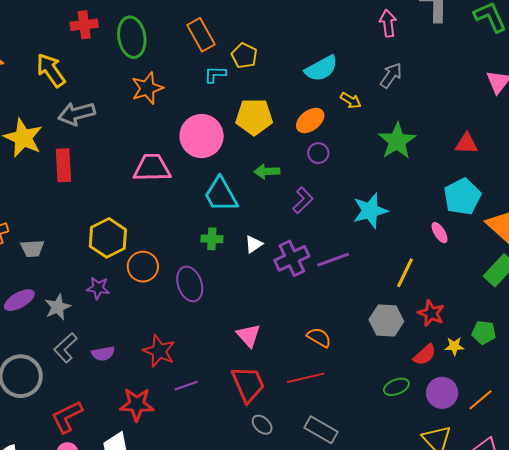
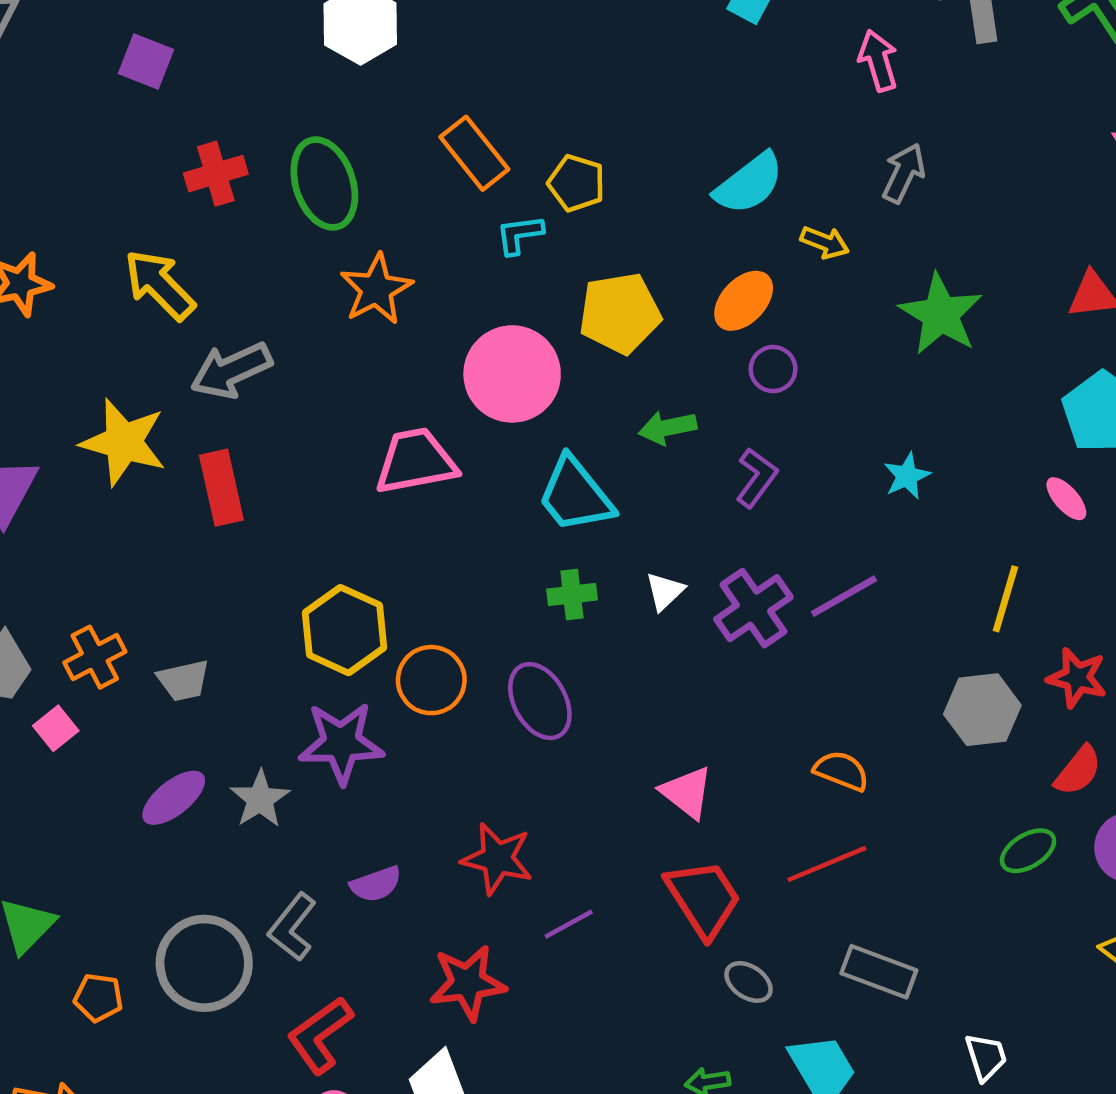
cyan star: (370, 211) -> (907, 476), size x0.6
purple star: (98, 288) -> (341, 743), size x1.6
gray L-shape: (66, 348) -> (292, 927), moved

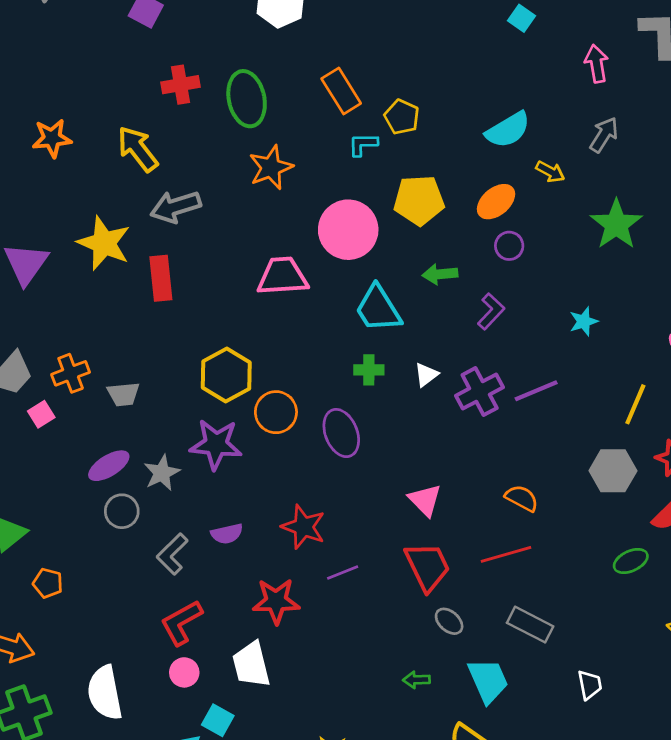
gray circle: (204, 963) -> (122, 511), moved, size x0.6

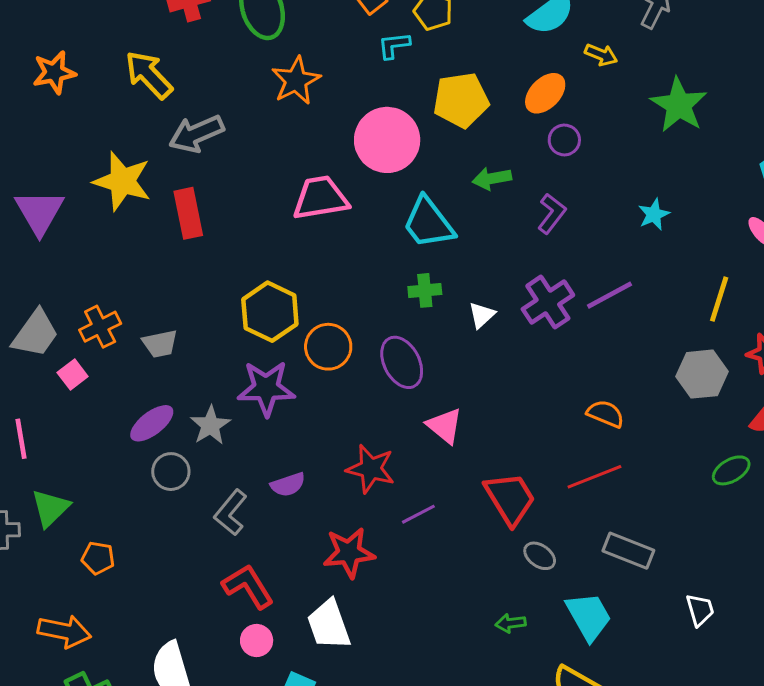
white triangle: (426, 375) -> (482, 315), moved
pink triangle: (425, 500) -> (445, 426), moved
red L-shape: (181, 623) -> (248, 586), turned 93

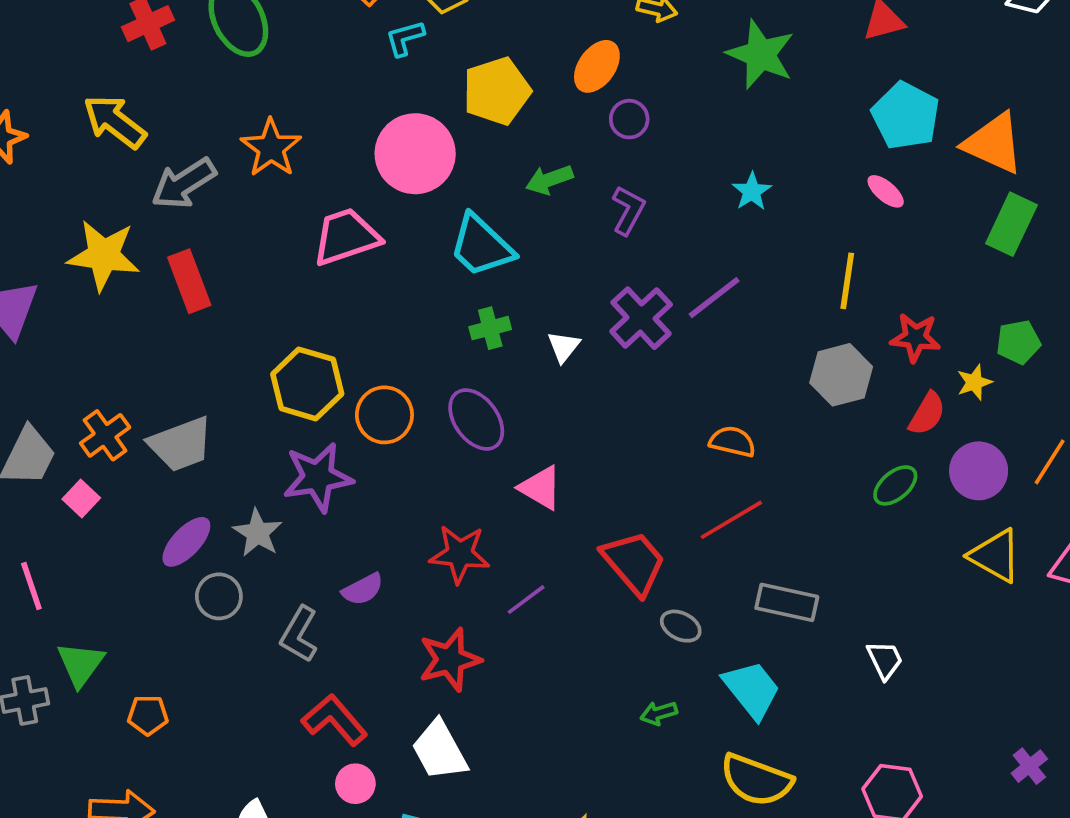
orange star: (296, 81) -> (271, 148), moved
gray trapezoid: (160, 344) -> (181, 444), size x1.5

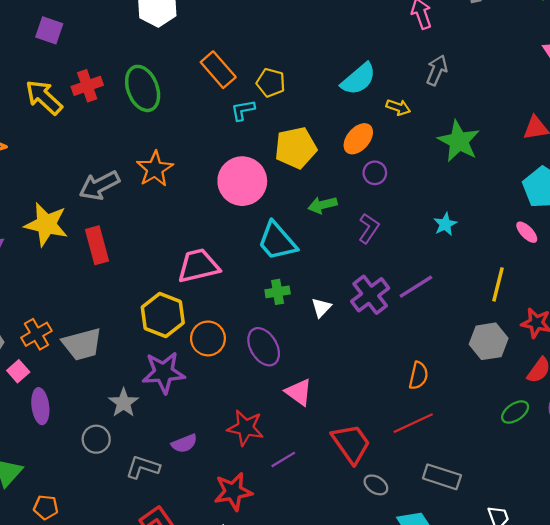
yellow arrow: (115, 122) -> (44, 97), moved
pink trapezoid: (346, 237) -> (198, 266), moved
orange semicircle: (732, 442) -> (418, 376), turned 84
purple ellipse: (186, 542) -> (40, 406), moved, turned -56
gray L-shape: (299, 634) -> (143, 467), turned 72

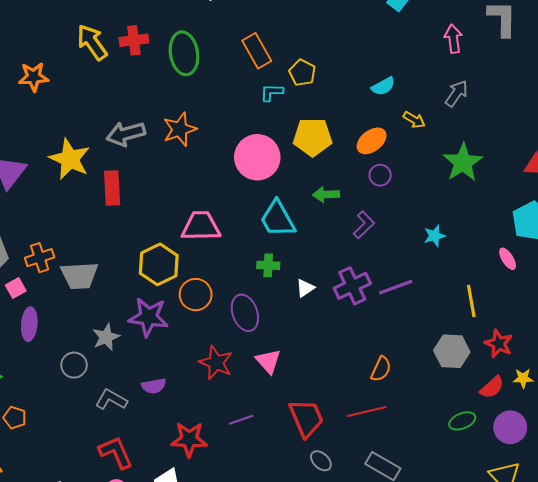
cyan semicircle: (358, 79) -> (383, 86), size x0.7
yellow line: (498, 284) -> (471, 301), turned -36
red star: (245, 428) -> (216, 363), moved

